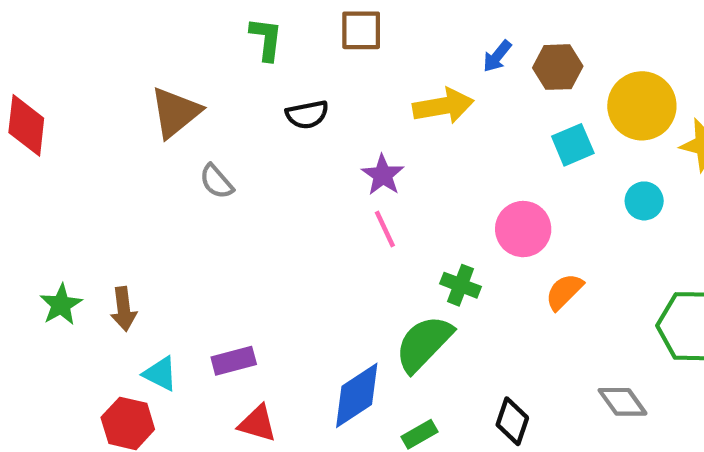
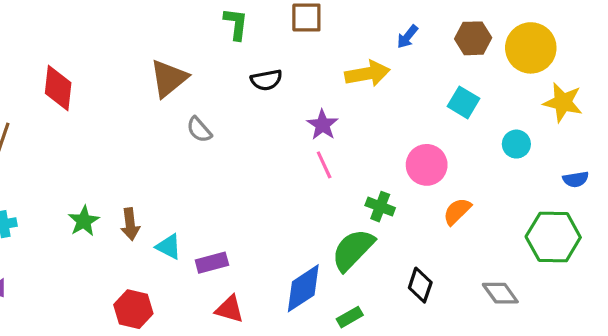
brown hexagon: (558, 67) -> (473, 38), moved
yellow circle: (642, 106) -> (531, 48), moved
cyan square: (573, 145) -> (463, 102), turned -36
cyan triangle: (160, 374) -> (169, 247), moved
black diamond: (512, 421) -> (420, 285), moved

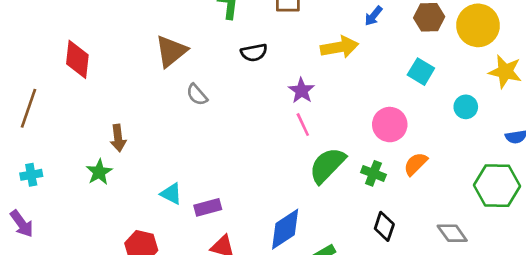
green cross: (380, 207) -> (373, 173), moved
brown arrow: (130, 224) -> (118, 138), moved
green semicircle: (353, 250) -> (327, 165), moved

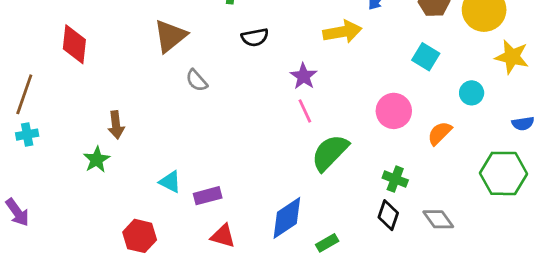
orange semicircle: (416, 164) -> (440, 133), moved
green cross: (373, 173) -> (395, 179), moved
cyan cross: (31, 175) -> (27, 135), moved
gray diamond: (452, 233) -> (438, 219), moved

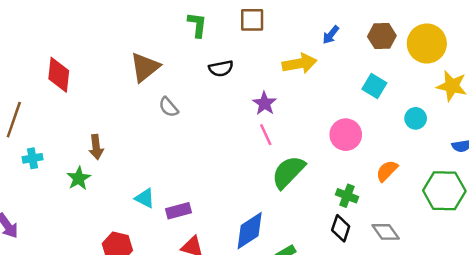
orange semicircle: (440, 133) -> (387, 171), moved
cyan cross: (27, 135) -> (33, 158), moved

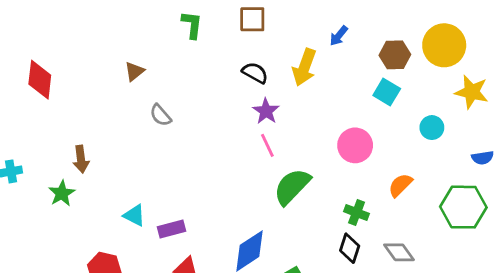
brown hexagon: (382, 36) -> (395, 55), moved
yellow arrow: (300, 63) -> (304, 67), turned 120
brown triangle: (145, 67) -> (134, 71), size x0.6
black semicircle: (221, 68) -> (255, 73), moved, turned -140

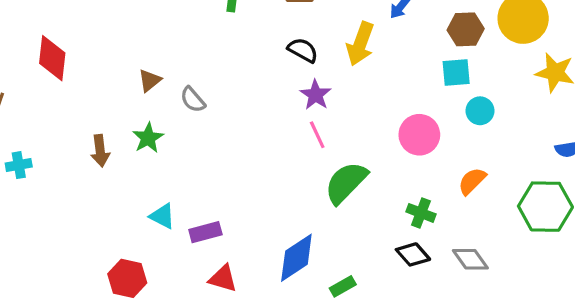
brown triangle: (134, 71) -> (150, 80), moved
cyan square: (387, 92) -> (456, 72), turned -36
cyan circle: (432, 128) -> (480, 111), moved
green star: (62, 193) -> (148, 138), moved
black diamond: (350, 248) -> (413, 254), turned -60

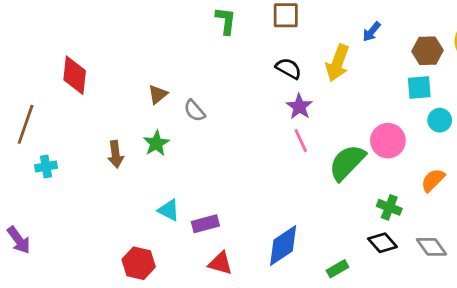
green semicircle: (346, 183) -> (347, 162), moved
green rectangle: (343, 286) -> (338, 269), moved

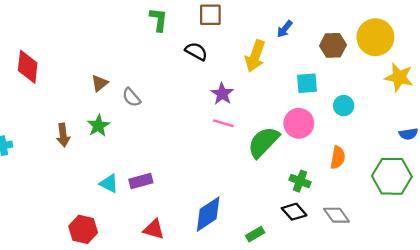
black semicircle: (288, 68) -> (196, 51), moved
cyan square: (419, 87) -> (307, 83), moved
pink line: (301, 141) -> (223, 123), turned -48
orange semicircle: (433, 180) -> (338, 157), turned 145
purple rectangle: (205, 224) -> (141, 181), moved

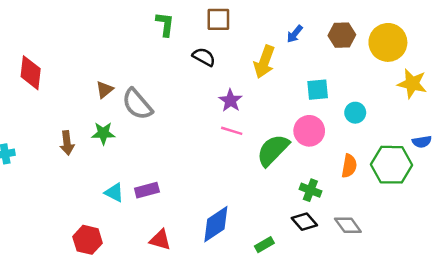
brown hexagon: (333, 45) -> (342, 35), moved
gray semicircle: (131, 97) -> (137, 104), size x1.6
green star: (98, 126) -> (103, 133), turned 30
green hexagon: (392, 176) -> (392, 165), moved

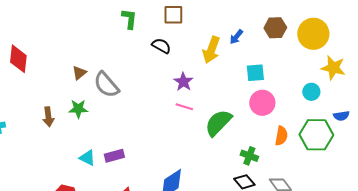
blue arrow: (295, 34) -> (236, 37), moved
cyan circle: (355, 113) -> (311, 92), moved
pink circle: (309, 131) -> (262, 103), moved

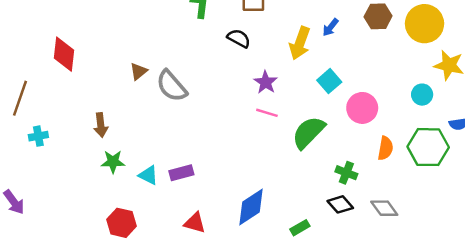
cyan square: (255, 73) -> (329, 81), moved, turned -36
green star: (78, 109) -> (113, 162), moved

